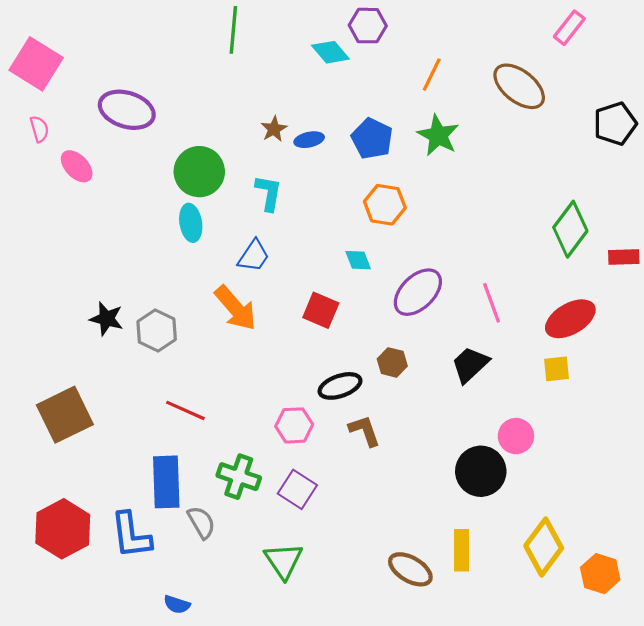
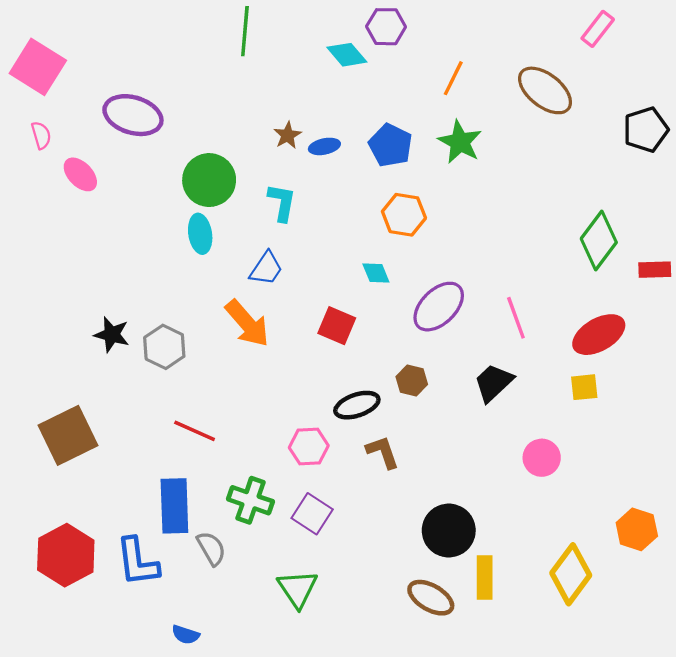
black circle: (481, 471) -> (449, 531), moved
orange hexagon: (600, 574) -> (637, 529), moved

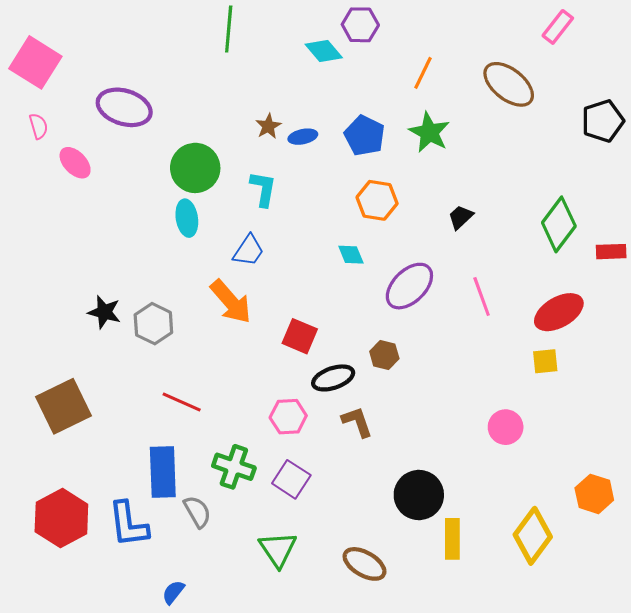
red square: (337, 326) -> (300, 336), moved
black trapezoid: (494, 383) -> (461, 217), moved, size x0.7
brown ellipse: (431, 598) -> (364, 564), moved
blue semicircle: (186, 635) -> (173, 592), turned 110

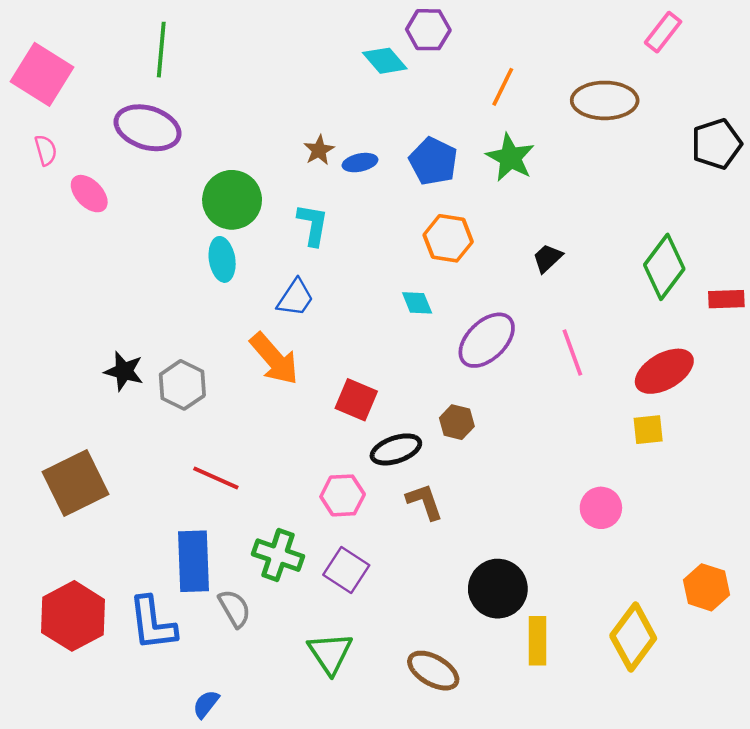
green line: (229, 29) -> (161, 50), moved
brown ellipse: (509, 84) -> (605, 100), turned -38

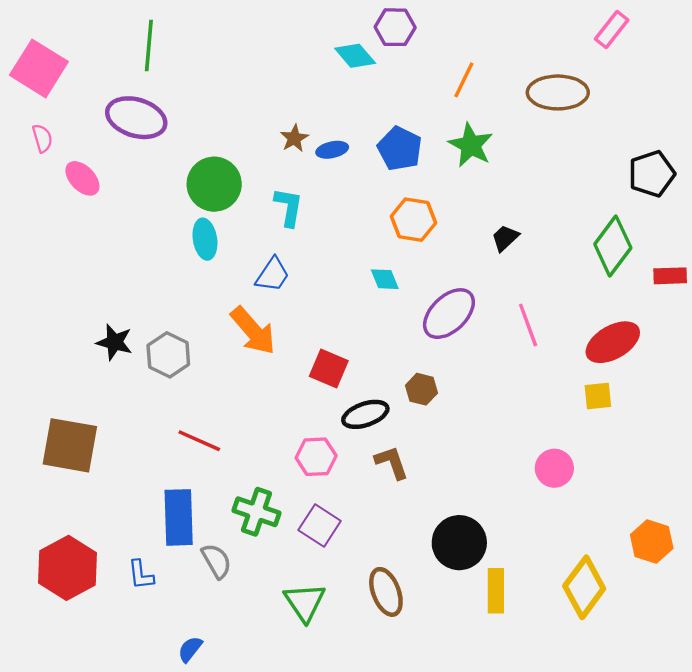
black pentagon: (716, 144) -> (652, 174), moved
brown square: (76, 483) -> (70, 445), turned 36
blue L-shape: (153, 623) -> (141, 575), size x0.6
brown ellipse: (433, 671) -> (386, 592), moved, turned 39

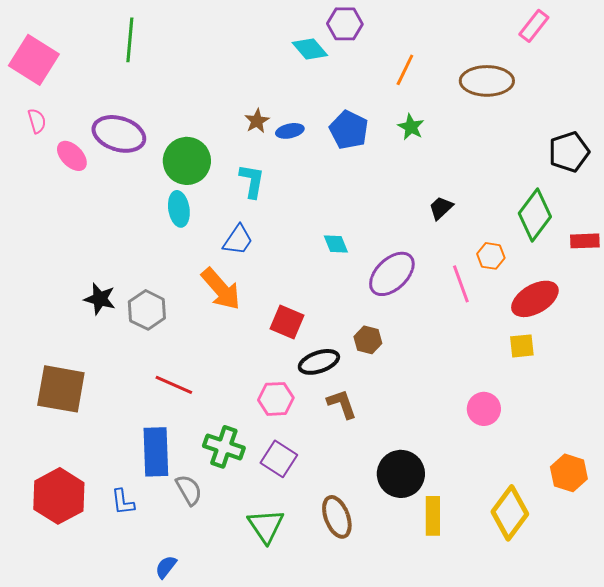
purple ellipse: (136, 118) -> (119, 134), moved
green star: (471, 145) -> (411, 127), size x0.7
orange hexagon: (413, 220) -> (491, 256), moved, size x0.7

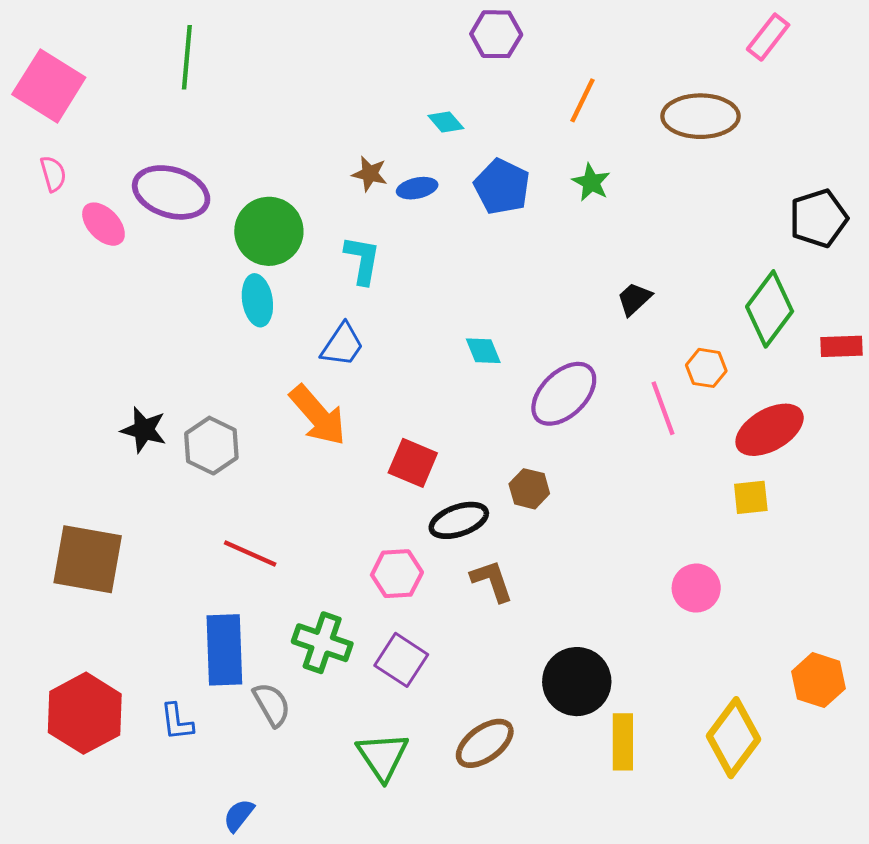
cyan diamond: (310, 49) -> (446, 122), moved, size x0.7
brown star: (257, 121) -> (370, 174), turned -30
brown ellipse: (337, 517) -> (485, 743), turned 75

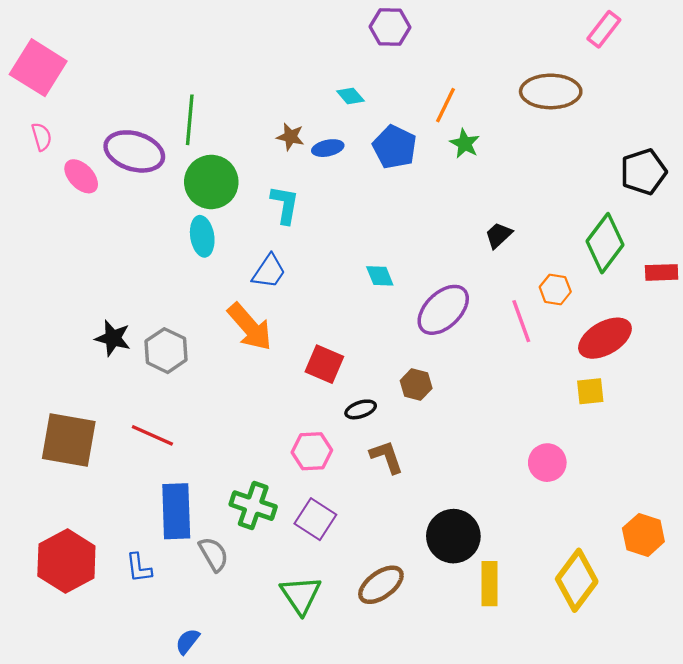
green line: (187, 57) -> (190, 120), moved
orange line: (583, 100) -> (445, 105), moved
black ellipse: (459, 520) -> (361, 409), size x0.7
red line: (250, 553) -> (152, 435), moved

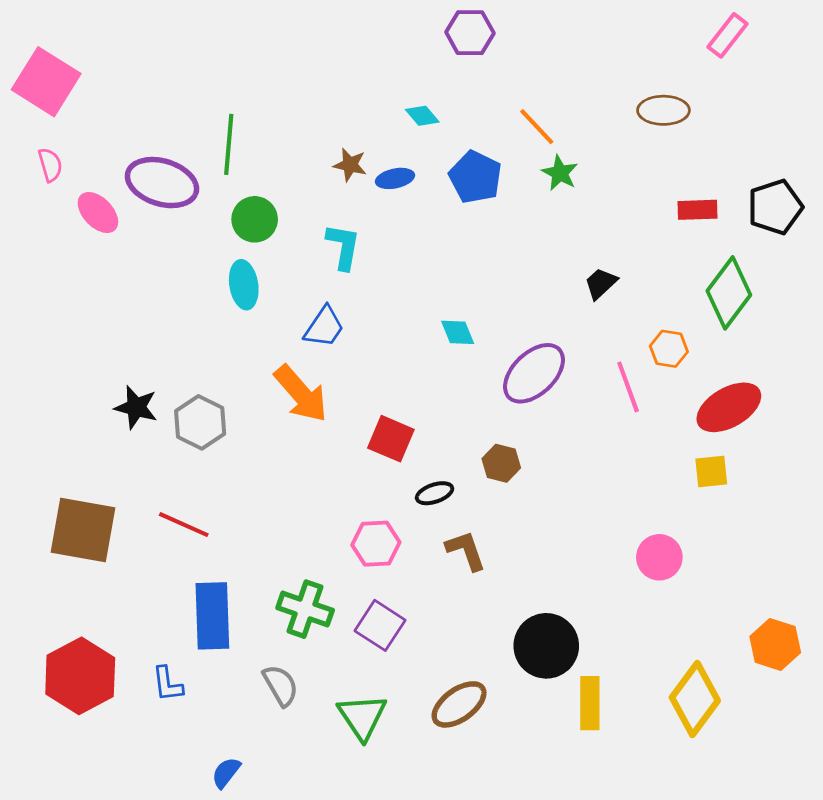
brown ellipse: (551, 91) -> (663, 110), size x0.7
orange line: (445, 105) -> (537, 127), turned -69
green circle: (211, 182) -> (255, 219), size x0.7
red rectangle: (662, 272) -> (698, 210), moved
gray semicircle: (214, 554) -> (281, 685), moved

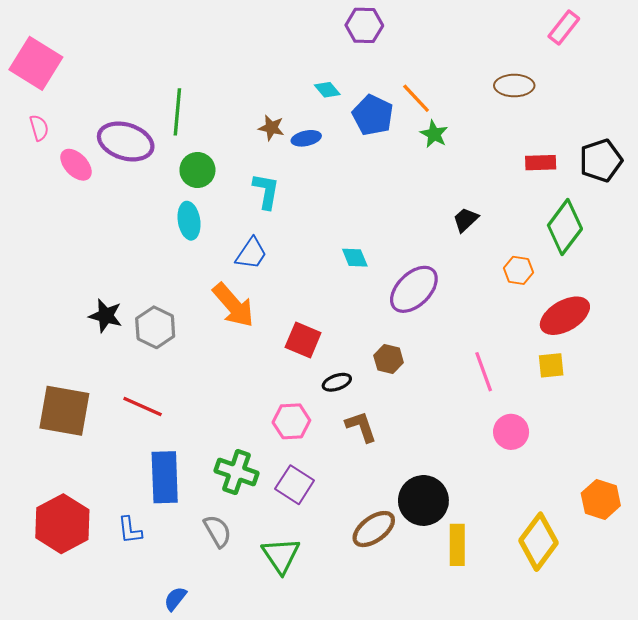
blue pentagon: (475, 177) -> (373, 115), moved
pink line: (628, 387) -> (484, 372), moved
brown ellipse: (459, 704) -> (374, 529), moved

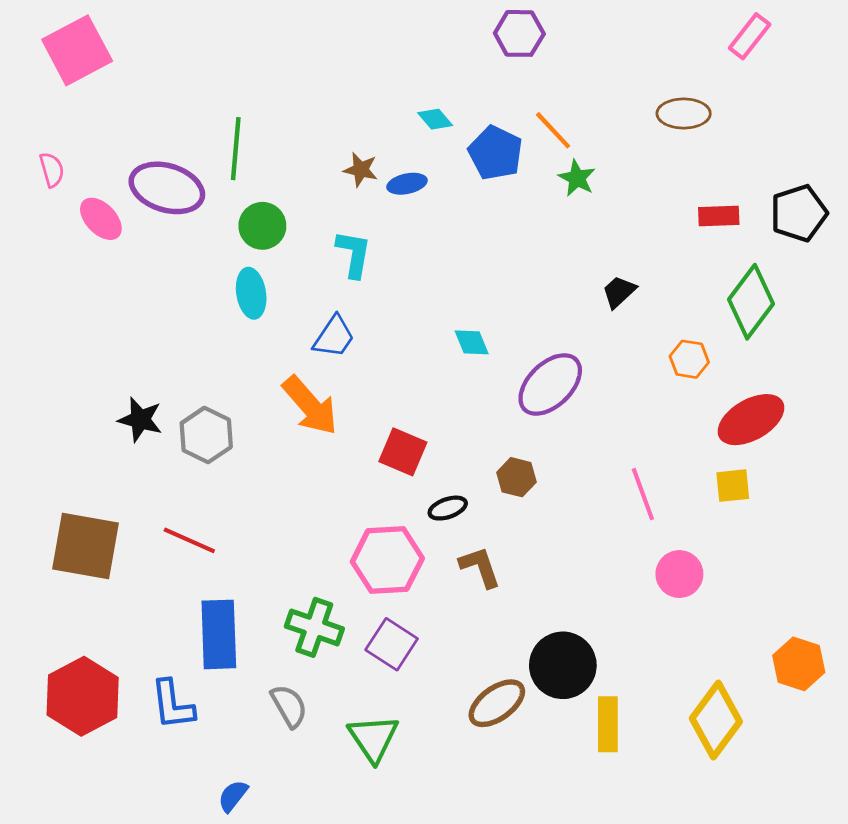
purple hexagon: (364, 25) -> (519, 33), moved
pink square: (36, 63) -> (77, 50), moved, turned 30
pink hexagon: (291, 421) -> (387, 560), size x1.4
blue L-shape: (130, 530) -> (173, 705), size x1.4

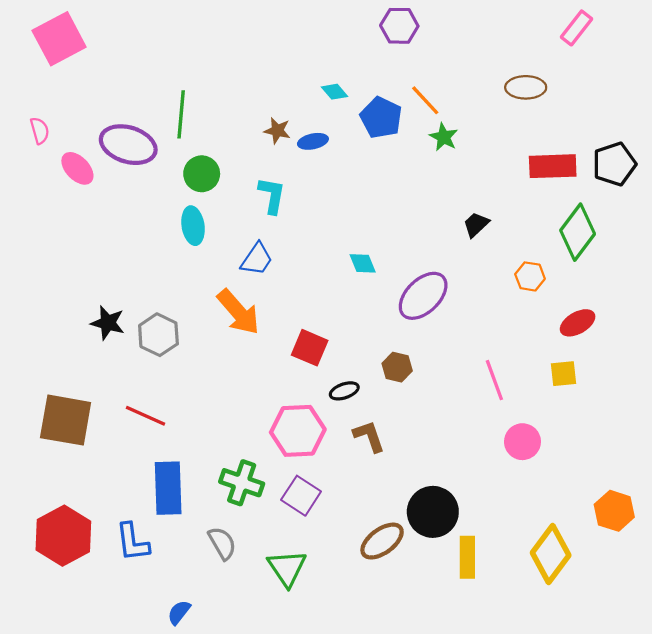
red rectangle: (719, 216) -> (553, 166), size x1.5
red ellipse: (751, 420) -> (578, 323), size x0.7

